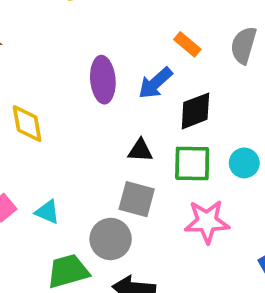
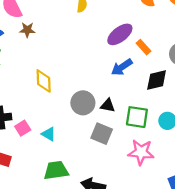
purple ellipse: (103, 80) -> (120, 34), moved, turned 50
black diamond: (195, 111) -> (157, 80), moved
gray circle: (111, 239) -> (83, 103), moved

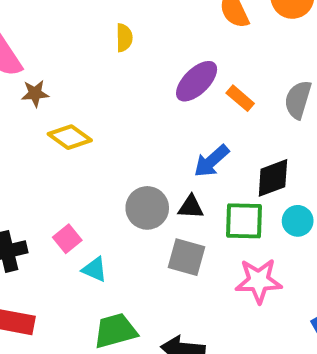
blue arrow: (122, 67) -> (211, 161), moved
black diamond: (157, 80) -> (273, 178), moved
yellow diamond: (44, 81) -> (70, 137), moved, turned -45
pink square: (23, 128) -> (67, 239), moved

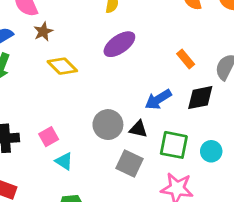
purple ellipse: (197, 81) -> (119, 44), moved
brown star: (35, 93) -> (43, 32), turned -30
black diamond: (273, 178) -> (200, 98), moved

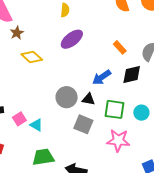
pink square: (49, 137) -> (19, 119), moved

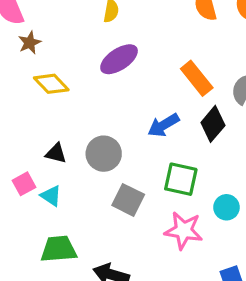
orange rectangle: (120, 47) -> (197, 78), size x1.5
black diamond: (132, 75) -> (213, 124), turned -40
black triangle: (89, 99) -> (56, 153), moved
cyan circle: (141, 113) -> (226, 207), moved

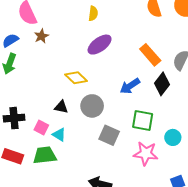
yellow diamond: (51, 84) -> (76, 78), moved
pink square: (24, 184) -> (41, 128), turned -32
green trapezoid: (59, 249) -> (45, 155), moved

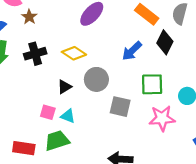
black triangle: (61, 107) -> (64, 87), turned -32
black cross: (14, 118) -> (35, 54), moved

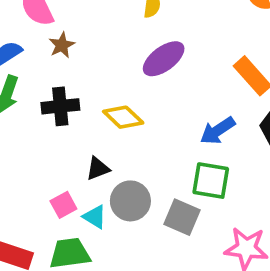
gray circle: (96, 79) -> (130, 201), moved
green square: (152, 84) -> (211, 181), moved
pink square: (48, 112) -> (63, 205), turned 35

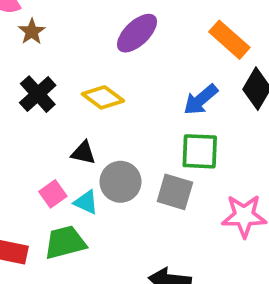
black cross: (60, 106) -> (38, 94), turned -30
black triangle: (98, 169) -> (83, 153), turned 40

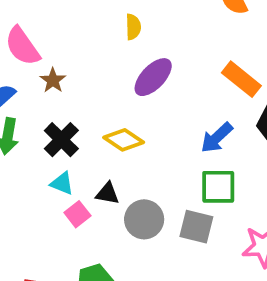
pink square: (53, 194) -> (77, 214), moved
cyan triangle: (86, 202) -> (62, 183), moved

